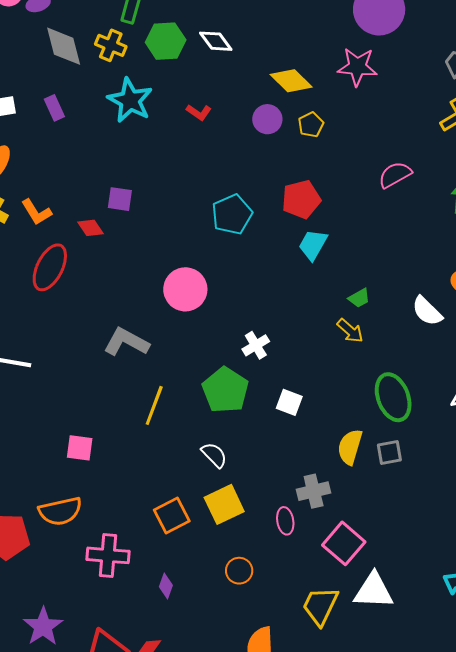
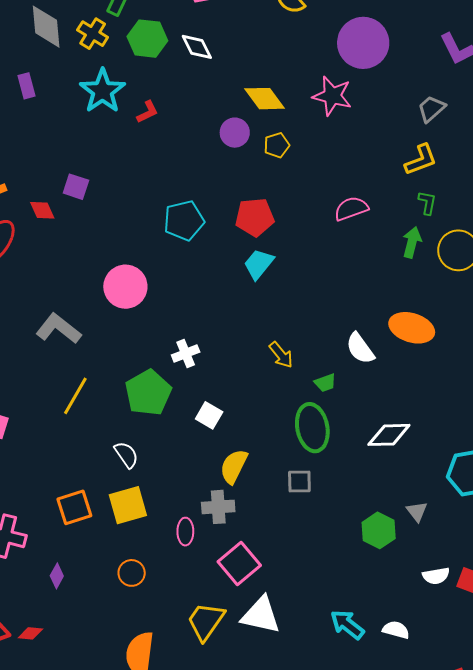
red L-shape: (199, 112) -> (147, 112), moved, turned -70
green trapezoid: (359, 298) -> (325, 383), moved
yellow semicircle: (350, 447) -> (234, 466), moved

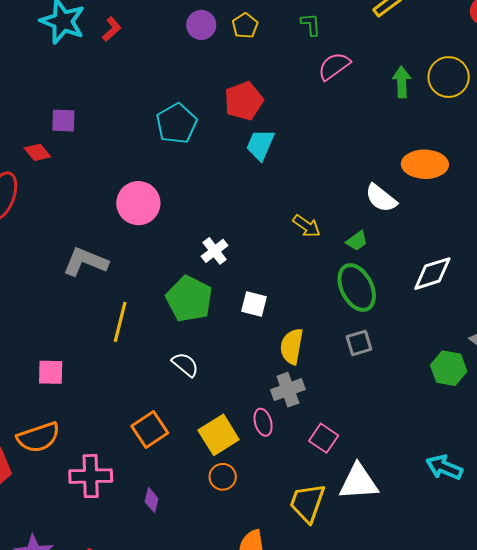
green L-shape: (427, 203) -> (311, 24), moved
yellow square: (128, 505) -> (219, 435), moved
pink square: (239, 564) -> (324, 438), size x0.7

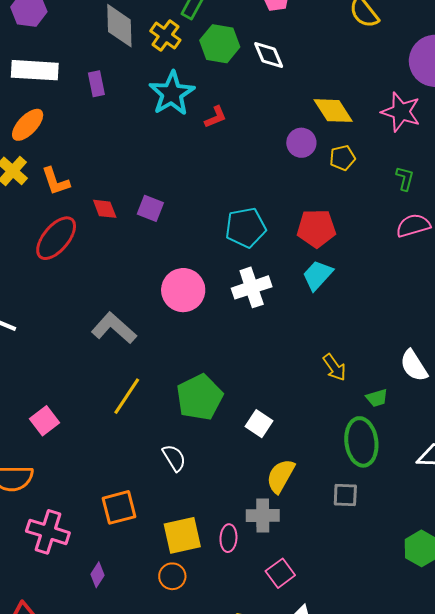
purple square: (63, 121) -> (150, 208), moved
white cross: (215, 251) -> (252, 287), moved, size x1.4
pink square: (51, 372) -> (44, 421), turned 32

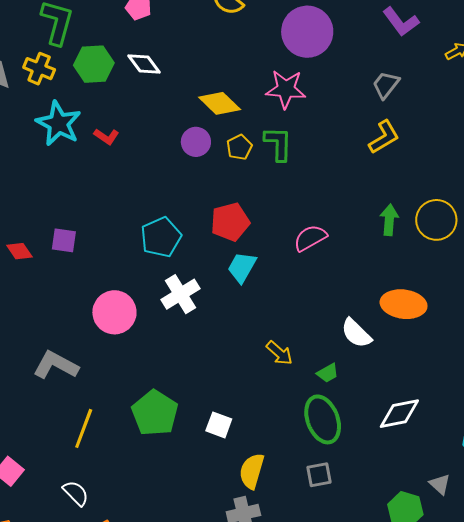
red L-shape: (216, 117) -> (106, 136), turned 70
green L-shape: (405, 178) -> (278, 144), moved, size x1.5
pink semicircle: (413, 226) -> (310, 238), moved
white semicircle: (174, 458) -> (76, 493), moved

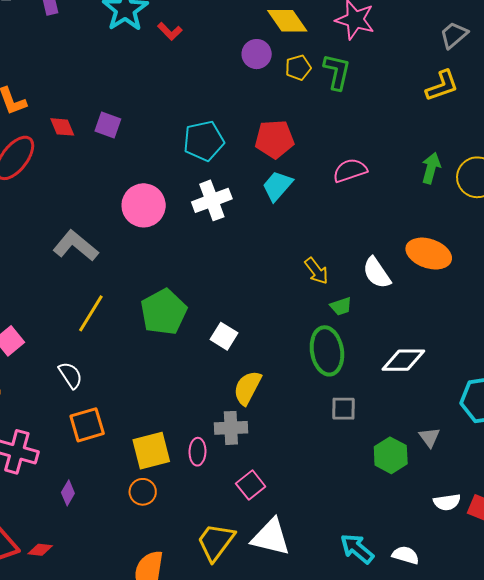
yellow arrow: (279, 353) -> (316, 271), moved
gray square: (319, 475) -> (343, 409), moved

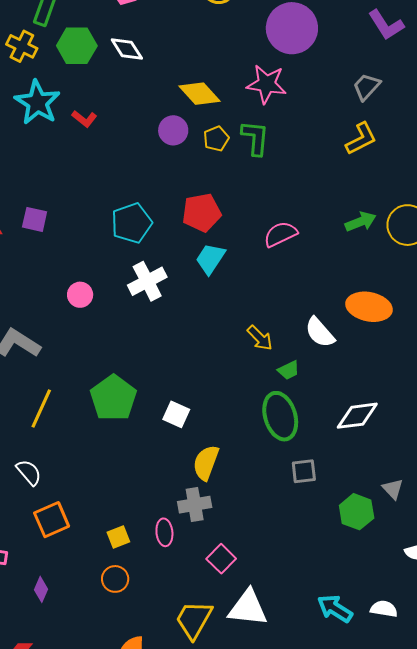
green arrow: (431, 168) -> (361, 222), turned 60
pink circle: (144, 205) -> (80, 295), size x0.6
yellow square: (151, 451) -> (118, 537), size x0.6

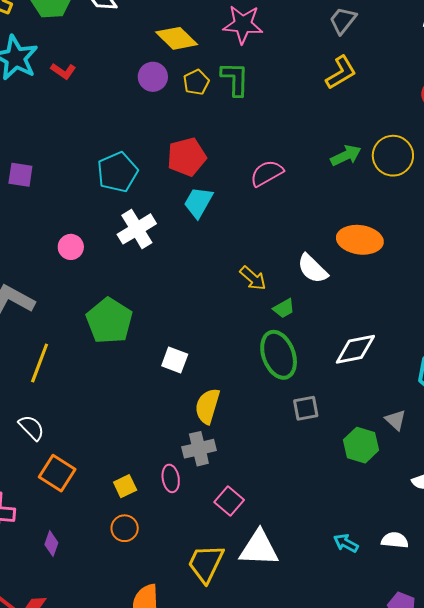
green pentagon: (113, 398) -> (109, 321), moved
orange square: (52, 520) -> (57, 473), turned -30
cyan arrow: (335, 609) -> (346, 543), size x0.7

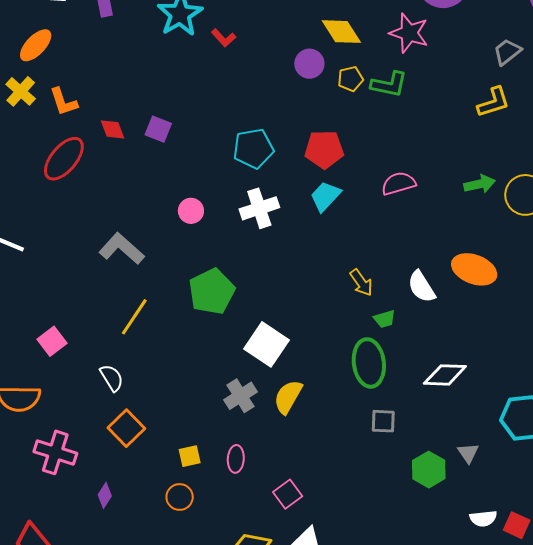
green L-shape: (235, 79) -> (389, 84), turned 87
white square: (175, 360) -> (267, 344), size x1.6
gray cross: (199, 449) -> (240, 396), moved, turned -32

